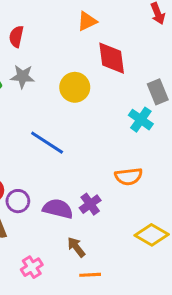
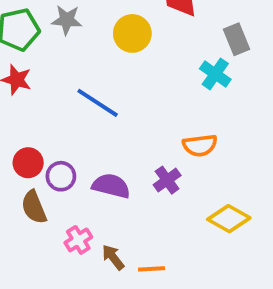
purple cross: (90, 204) -> (167, 180), moved
brown arrow: (76, 247) -> (113, 257), moved
pink cross: (32, 267) -> (78, 240), moved

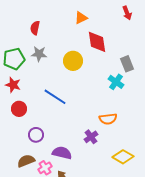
red circle: (28, 163) -> (19, 109), moved
purple semicircle: (111, 186) -> (62, 153), moved
brown semicircle: (34, 207) -> (26, 161), moved, turned 90

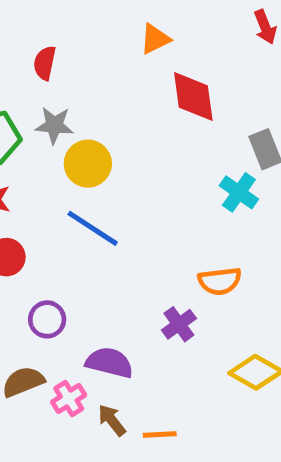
yellow circle: (73, 61) -> (88, 164), moved

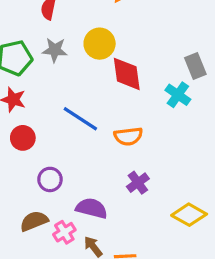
red diamond: (193, 96) -> (127, 74), moved
yellow circle: (88, 164) -> (100, 44), moved
orange semicircle: (220, 281) -> (128, 136), moved

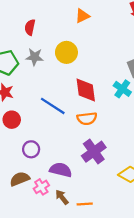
red diamond: (127, 74) -> (86, 90), moved
purple cross: (138, 183) -> (94, 152), size x1.5

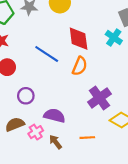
orange semicircle: (87, 119) -> (80, 66), turned -60
purple cross: (94, 152) -> (99, 98), moved
orange line: (85, 204) -> (87, 138), moved

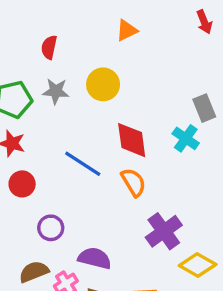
orange semicircle: (80, 66) -> (133, 182), turned -54

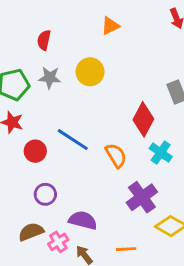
cyan cross: (186, 138) -> (161, 153), moved
red diamond: (132, 140) -> (143, 119), moved, turned 36
red circle: (22, 184) -> (35, 151), moved

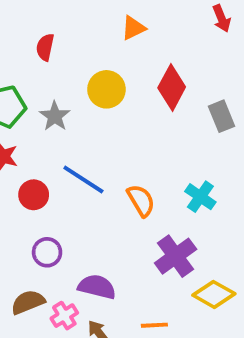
gray star: (50, 78) -> (55, 116), moved, turned 30
red diamond: (143, 119) -> (172, 87), moved

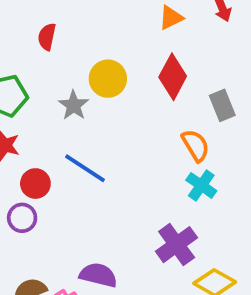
orange triangle: (133, 28) -> (171, 18), moved
gray star: (55, 116) -> (74, 105), moved
orange semicircle: (141, 201) -> (196, 145), moved
purple circle: (47, 252) -> (22, 218), moved

